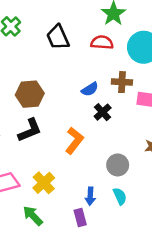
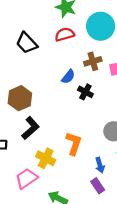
orange L-shape: (74, 141) -> (74, 143), moved
yellow cross: (44, 183) -> (46, 158), moved

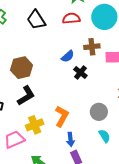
yellow cross: (46, 158) -> (35, 125), turned 30
blue arrow: (100, 165) -> (70, 139), moved

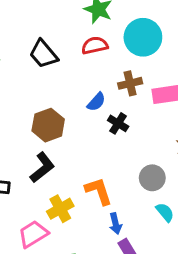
brown hexagon: (22, 68) -> (48, 125), moved
orange L-shape: (62, 116) -> (99, 191), turned -40

